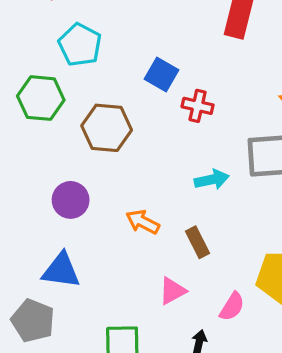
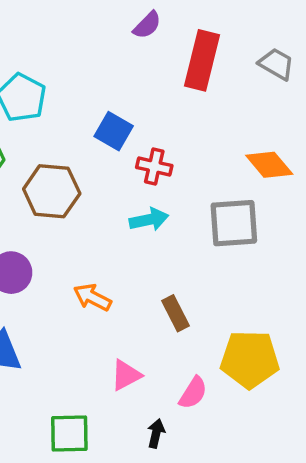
cyan arrow: (212, 180) -> (149, 220), moved
brown rectangle: (198, 242) -> (175, 313), moved

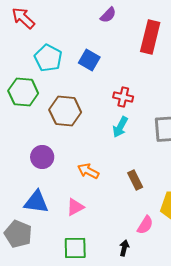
purple semicircle: (147, 25) -> (108, 15), moved
blue square: (114, 131) -> (89, 60), moved
cyan arrow: (149, 220) -> (120, 127), turned 130
pink triangle: (126, 375) -> (75, 207), moved

